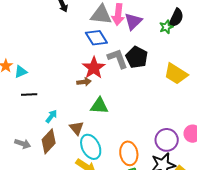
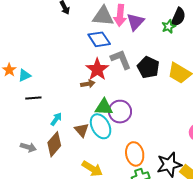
black pentagon: (137, 57) -> (148, 67), moved
purple circle: (167, 140) -> (120, 112), moved
cyan ellipse: (91, 147) -> (101, 126), moved

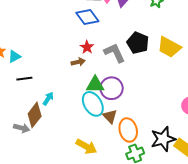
gray L-shape: (121, 59) -> (115, 53), moved
red star: (97, 69) -> (87, 47), size x0.6
brown triangle: (82, 130) -> (110, 116), moved
brown diamond: (54, 144) -> (35, 115), moved

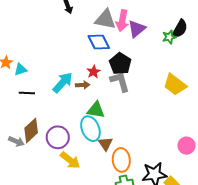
black pentagon: (138, 43) -> (120, 64), moved
purple circle: (112, 88) -> (58, 137), moved
cyan arrow: (48, 99) -> (63, 83), moved, size x1.6
yellow arrow: (86, 147) -> (70, 160), moved

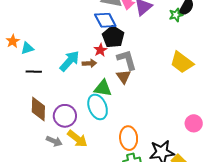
black pentagon: (120, 64) -> (113, 37), moved
brown diamond: (31, 130) -> (38, 109), turned -45
gray arrow: (16, 141) -> (54, 141), moved
brown triangle: (105, 144) -> (124, 77), moved

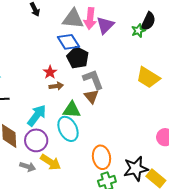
red star: (100, 50) -> (50, 72), moved
cyan arrow: (70, 61) -> (37, 115), moved

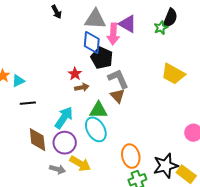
pink arrow: (90, 18) -> (113, 34), moved
purple triangle: (105, 25) -> (128, 24), turned -42
blue diamond: (68, 42) -> (92, 43), turned 40

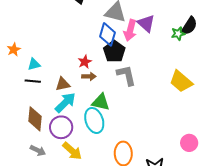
cyan triangle: (18, 81) -> (34, 64), moved
brown triangle: (118, 96) -> (63, 84), moved, turned 49
gray arrow: (58, 169) -> (38, 150), moved

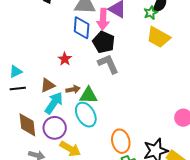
black pentagon: (114, 51) -> (104, 42), moved
brown arrow: (89, 76) -> (73, 89), moved
yellow trapezoid: (181, 81) -> (158, 37), moved

